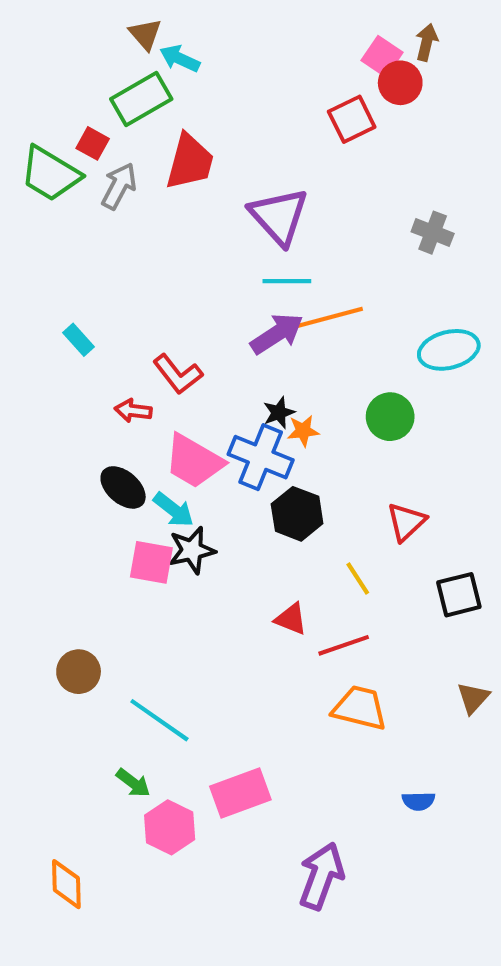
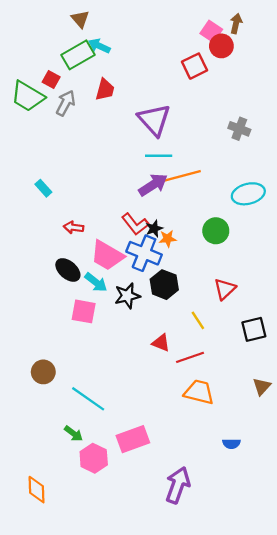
cyan arrow: (180, 59) -> (99, 46), moved
red trapezoid: (190, 162) -> (105, 90), size x0.7
red L-shape: (178, 374) -> (135, 224), moved
black star: (192, 550) -> (127, 296), moved

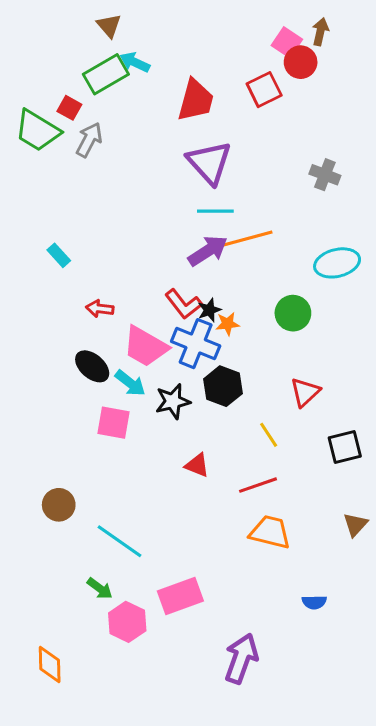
red trapezoid: (105, 90) -> (196, 100), moved, size x1.4
red triangle: (161, 343) -> (197, 465), moved

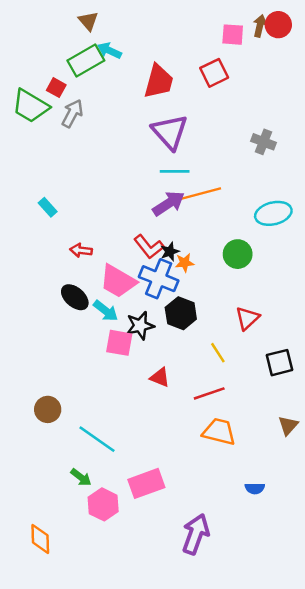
pink square: (287, 42) -> (233, 35), turned -30
red circle: (301, 62) -> (278, 25), moved
pink square: (113, 423) -> (119, 343), moved

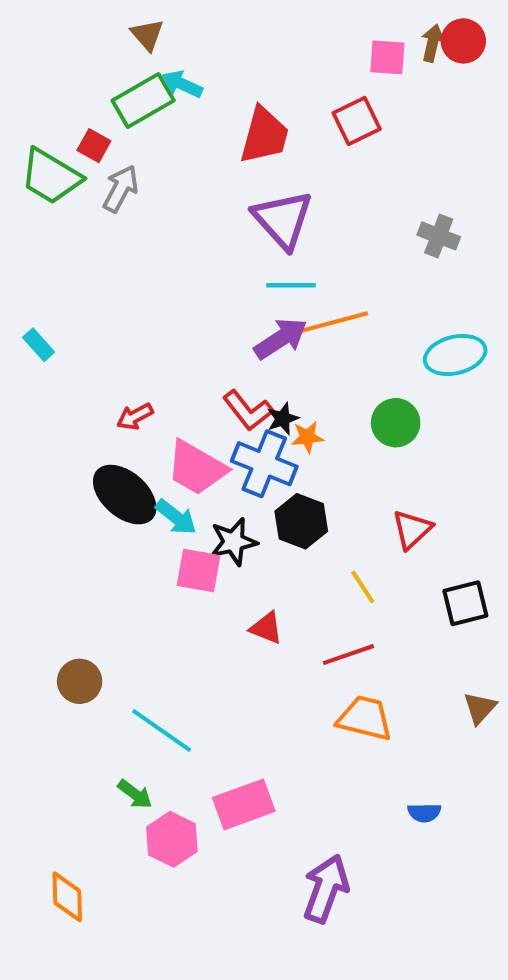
cyan rectangle: (48, 207) -> (39, 345), moved
red arrow: (81, 250) -> (135, 417), turned -35
black ellipse: (75, 297) -> (125, 495), size x1.4

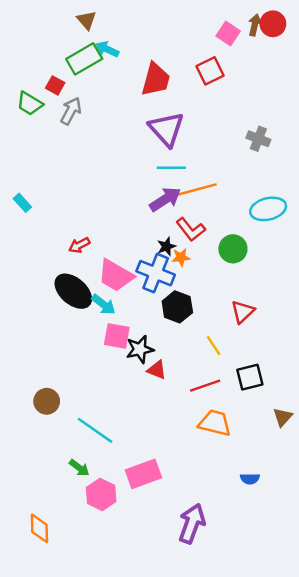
pink square: (387, 57) -> (228, 33), turned 30
green trapezoid: (51, 176) -> (30, 104), size x0.7
red L-shape: (248, 410) -> (191, 229), moved
black star: (233, 542) -> (140, 349), moved
black square: (465, 603) -> (250, 377), moved

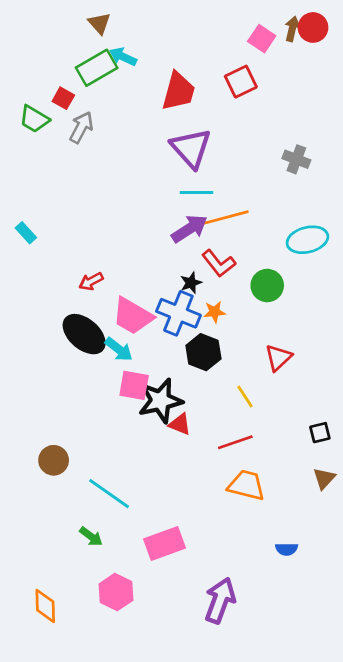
orange star: (181, 257) -> (215, 312), moved
black star: (140, 349) -> (160, 401), size x1.4
black square: (250, 377) -> (320, 433), moved, size x0.7
pink hexagon: (101, 494) -> (116, 592), moved

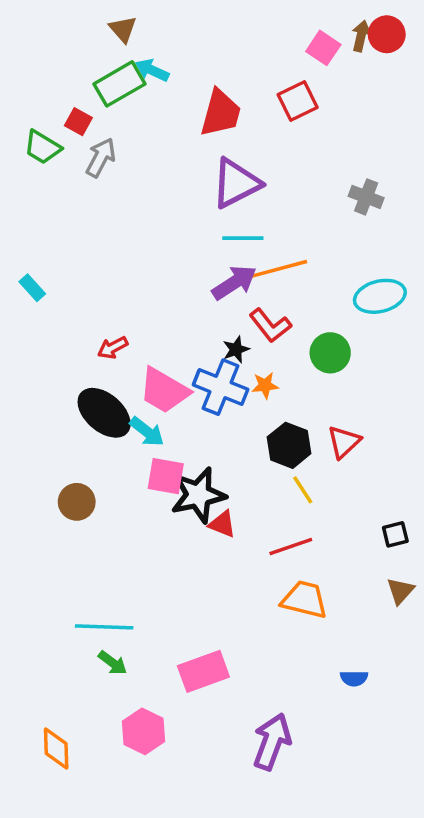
purple triangle: (191, 148) -> (236, 183), turned 45
black hexagon: (203, 352) -> (289, 445), moved
brown circle: (54, 460) -> (77, 502), moved
cyan line: (109, 494) -> (104, 627), moved, turned -33

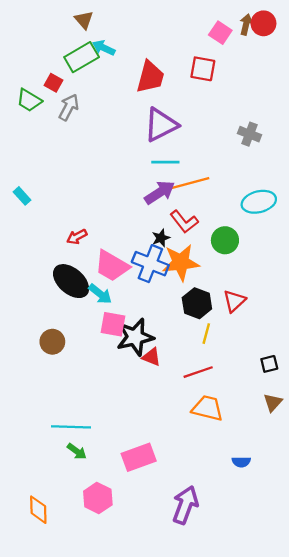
red square: (298, 101) -> (203, 69), turned 36
orange star: (265, 385) -> (181, 262), size x2.0
yellow line: (303, 490) -> (206, 334), turned 48

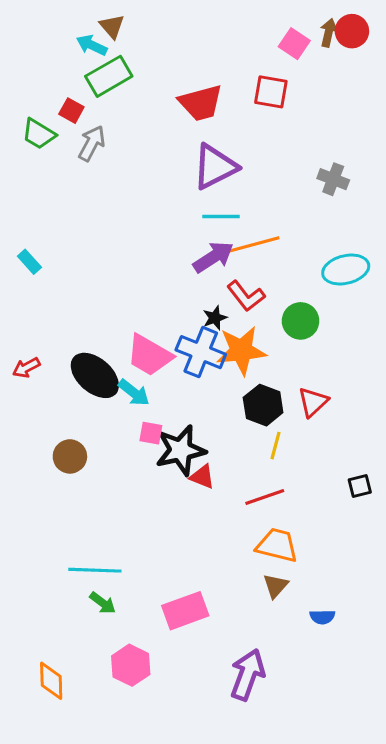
cyan arrow: (104, 48) -> (92, 45), moved
red trapezoid: (150, 77) -> (201, 103), turned 60
red arrow: (77, 237) -> (26, 368), moved
pink square: (113, 324) -> (151, 433), size x0.7
brown triangle: (273, 402) -> (276, 586), moved

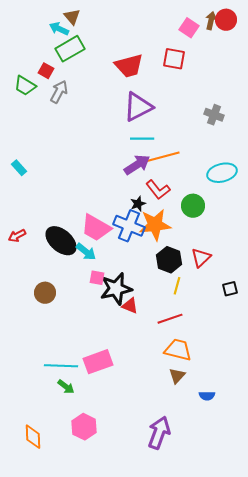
black square: (360, 486) -> (230, 289), moved
pink rectangle: (185, 611) -> (98, 362), moved

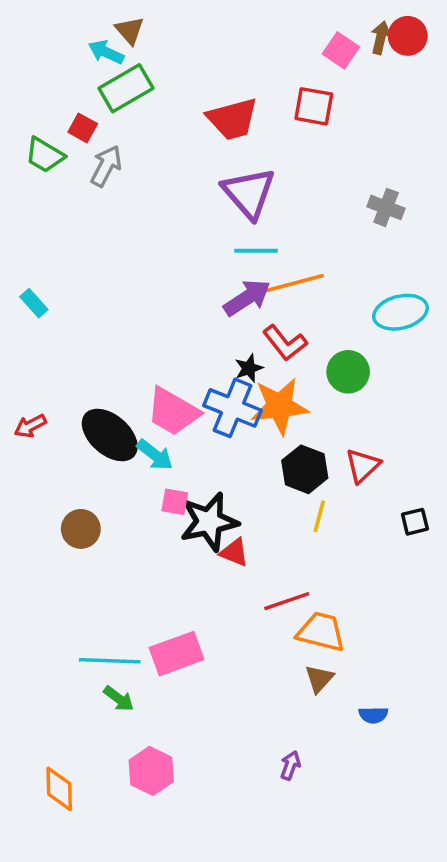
purple triangle: (138, 107) -> (249, 193), turned -44
red line: (170, 319) -> (287, 601), moved
purple arrow: (159, 433) -> (290, 765), moved, size x0.5

